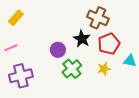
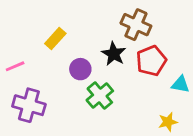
yellow rectangle: (16, 18) -> (55, 39), moved
yellow star: (104, 69) -> (168, 122), moved
purple cross: (21, 76) -> (29, 105), turned 30

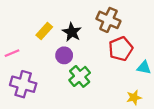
black star: (114, 54) -> (72, 32), moved

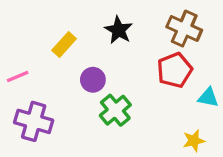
brown cross: (108, 20) -> (184, 29), moved
black star: (72, 32) -> (119, 30), moved

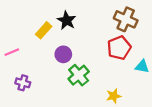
black star: (119, 30) -> (67, 20), moved
purple cross: (34, 121) -> (23, 83), size x0.6
yellow star: (194, 141) -> (114, 96), moved

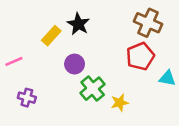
yellow star: (114, 96) -> (120, 103), moved

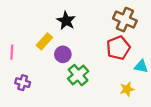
yellow rectangle: (51, 36) -> (44, 41), moved
pink line: (14, 61) -> (12, 52), turned -64
yellow star: (120, 103) -> (127, 89), moved

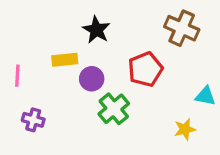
yellow rectangle: (44, 41) -> (65, 60), turned 42
red pentagon: (118, 48) -> (145, 69), moved

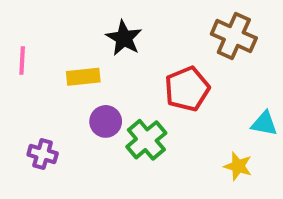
pink line: (17, 76) -> (22, 60), moved
purple circle: (92, 79) -> (106, 121), moved
yellow star: (185, 129) -> (238, 166), turned 30

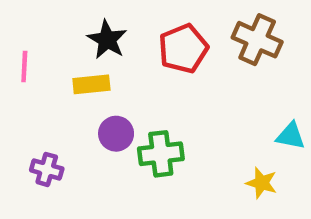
black star: (124, 38) -> (107, 40), moved
red pentagon: (187, 89) -> (183, 49), moved
green cross: (146, 140) -> (161, 154), turned 33

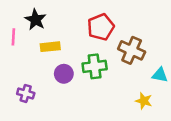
black star: (107, 40) -> (36, 20), moved
brown cross: (257, 40) -> (132, 50), moved
green cross: (161, 154) -> (95, 66), moved

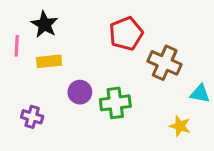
yellow rectangle: (50, 47) -> (49, 61), moved
green cross: (95, 66) -> (115, 103), moved

